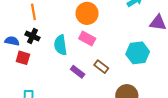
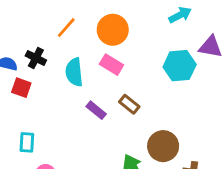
orange line: (33, 12) -> (66, 28), moved, turned 49
cyan hexagon: (138, 53) -> (180, 66), moved

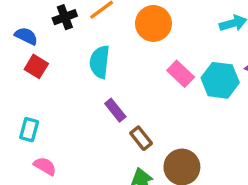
black cross: (36, 58) -> (65, 17), moved, turned 30
pink rectangle: (111, 65) -> (181, 74), moved
brown rectangle: (129, 104) -> (141, 138), moved

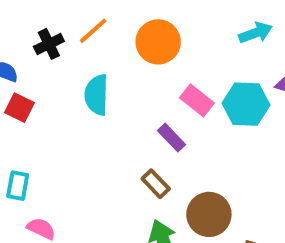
purple rectangle: (115, 110) -> (172, 138), moved

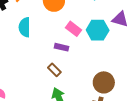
purple rectangle: (172, 138) -> (62, 47), turned -32
brown circle: (209, 214) -> (104, 82), moved

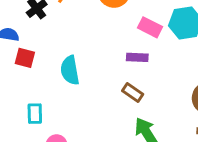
cyan semicircle: (25, 27) -> (70, 70), moved

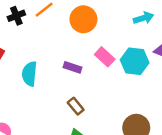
purple rectangle: (137, 57) -> (73, 67), moved

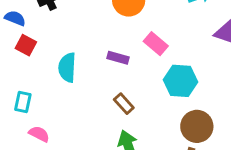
cyan hexagon: (135, 61) -> (180, 81), moved

